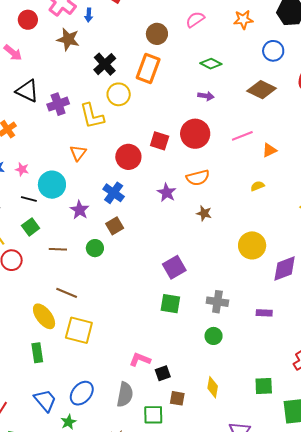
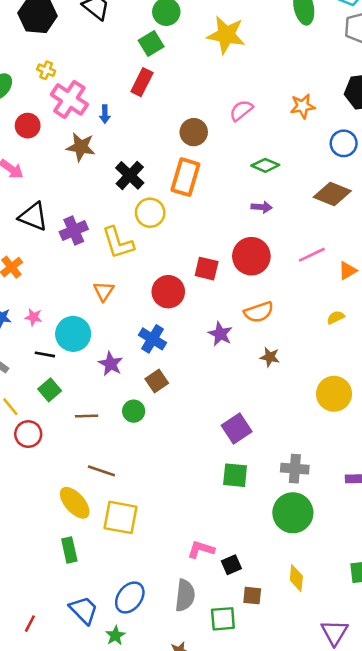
green circle: (214, 336) -> (293, 513), size x1.8

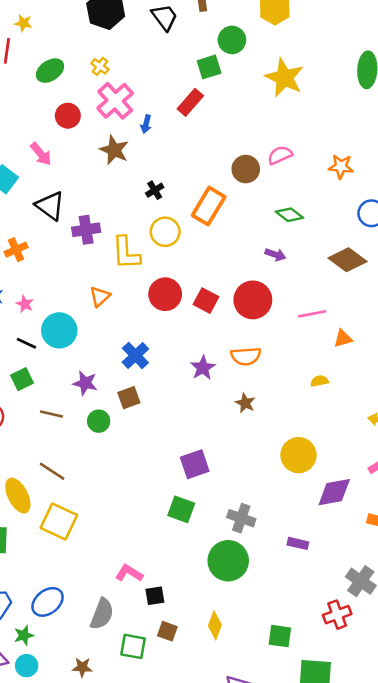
brown circle: (194, 132) -> (246, 169), moved
black cross: (130, 175) -> (155, 190), size x0.6
red circle: (168, 292) -> (165, 294), moved
purple star: (111, 364) -> (85, 383), moved, turned -30

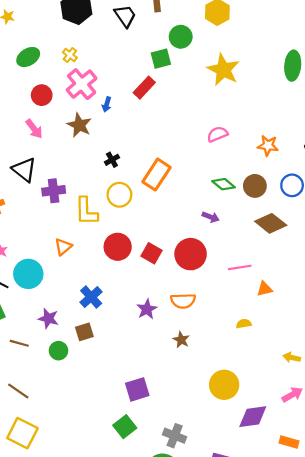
pink arrow: (41, 154) -> (34, 129), moved
brown circle: (246, 169) -> (255, 186), moved
green square: (181, 509) -> (125, 427), turned 30

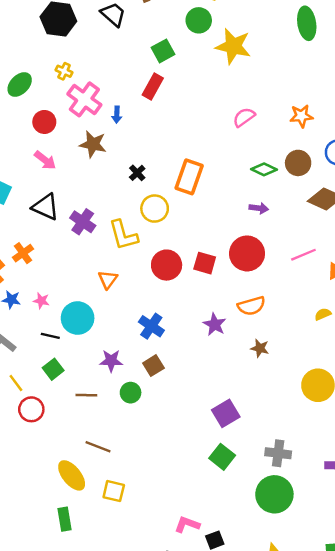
green circle: (181, 37) -> (199, 20), moved
purple cross: (54, 191) -> (83, 222), turned -35
yellow square: (22, 433) -> (114, 491), size x0.7

